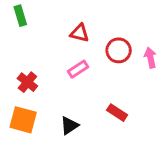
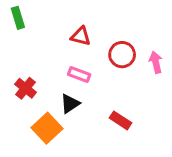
pink rectangle: (78, 69) -> (79, 75), turned 54
orange square: (23, 120) -> (47, 128), moved, turned 32
black triangle: (69, 126) -> (70, 104), moved

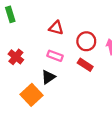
red cross: (26, 88) -> (16, 57), moved
red rectangle: (121, 120) -> (85, 65), moved

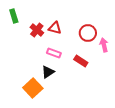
red circle: (86, 41) -> (88, 33), moved
red cross: (16, 57) -> (37, 30), moved

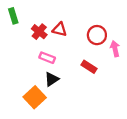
pink rectangle: (54, 53) -> (47, 58), moved

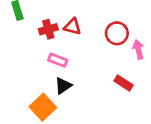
red cross: (39, 32) -> (48, 29), turned 35
red rectangle: (89, 67) -> (124, 83), moved

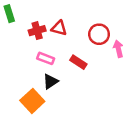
red rectangle: (124, 83) -> (78, 62), moved

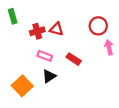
red circle: (99, 34) -> (98, 26), moved
orange square: (32, 101) -> (22, 86), moved

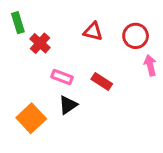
red triangle: (57, 29) -> (93, 31), moved
red cross: (37, 31) -> (40, 43), moved, turned -32

